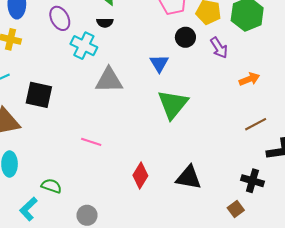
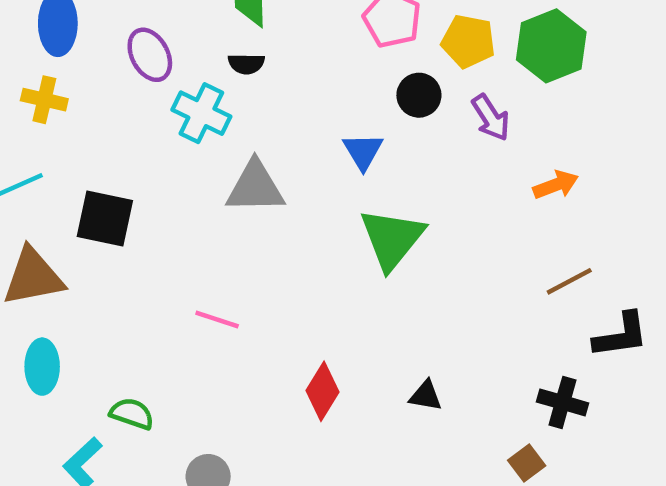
black triangle: (189, 178) -> (426, 396), size x0.6

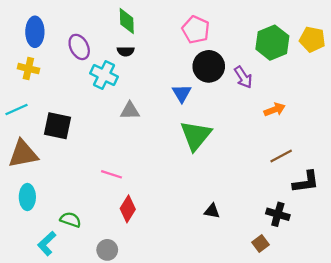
yellow pentagon: (468, 41) -> (312, 39), moved
black circle: (419, 95) -> (209, 66), size x1.5
gray triangle: (255, 187) -> (130, 111), size x0.7
red diamond: (322, 391) -> (128, 209), moved

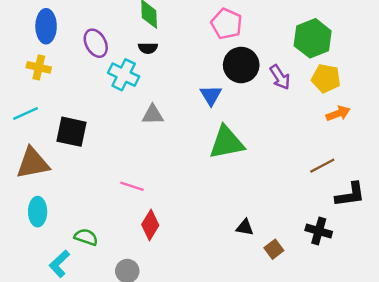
yellow pentagon: (312, 39) -> (326, 78), moved
orange arrow: (275, 110) -> (338, 113), moved
green triangle: (196, 135) -> (227, 143), turned 40
brown square: (261, 243) -> (274, 249), moved

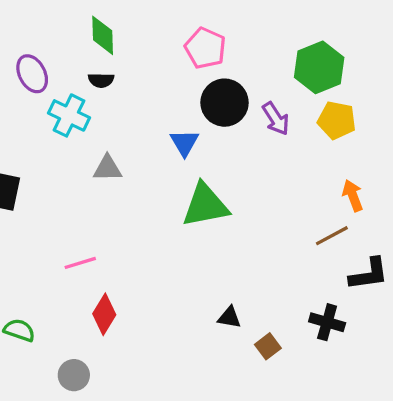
orange arrow: (338, 113) -> (353, 196), moved, turned -90
pink line: (132, 186) -> (80, 263), turned -35

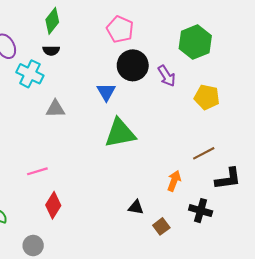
green diamond: (103, 35) -> (52, 21), turned 40
yellow pentagon: (337, 120) -> (207, 97), moved
orange arrow: (353, 196) -> (174, 181), moved, turned 42

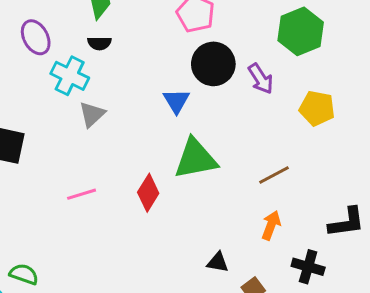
gray triangle: (55, 109) -> (92, 114), moved, turned -42
brown line: (204, 153) -> (274, 175), moved
pink line: (37, 171) -> (82, 194), moved
red diamond: (53, 205) -> (148, 193), moved

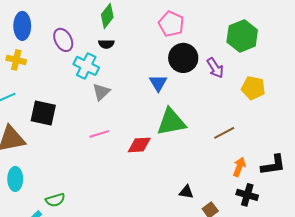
red diamond: (148, 193) -> (139, 145), turned 55
pink line: (82, 194) -> (99, 134), moved
orange arrow: (271, 225) -> (239, 167), moved
green semicircle: (24, 274) -> (55, 200), turned 144

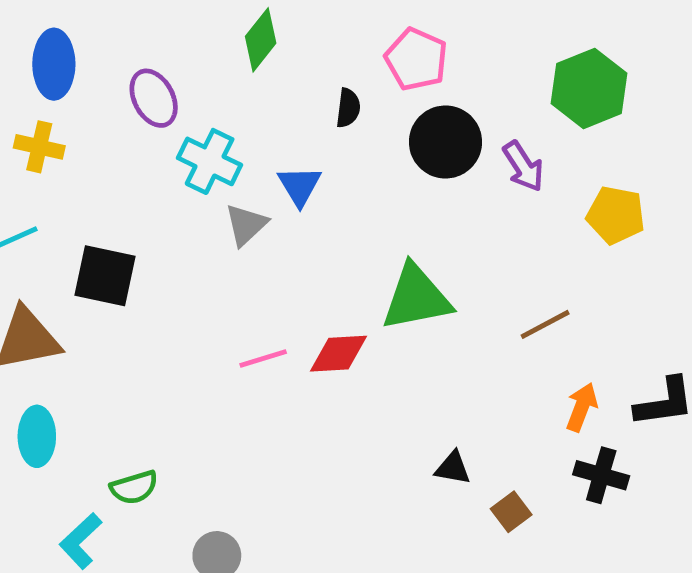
black semicircle: (106, 44) -> (348, 108), moved, turned -84
blue triangle: (158, 83) -> (300, 186), moved
pink line: (99, 134) -> (263, 358), moved

